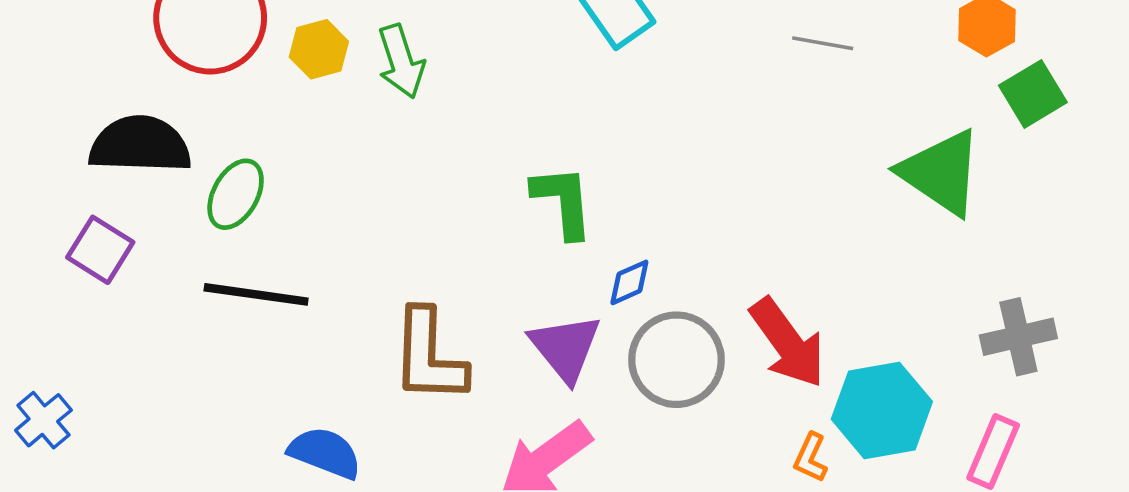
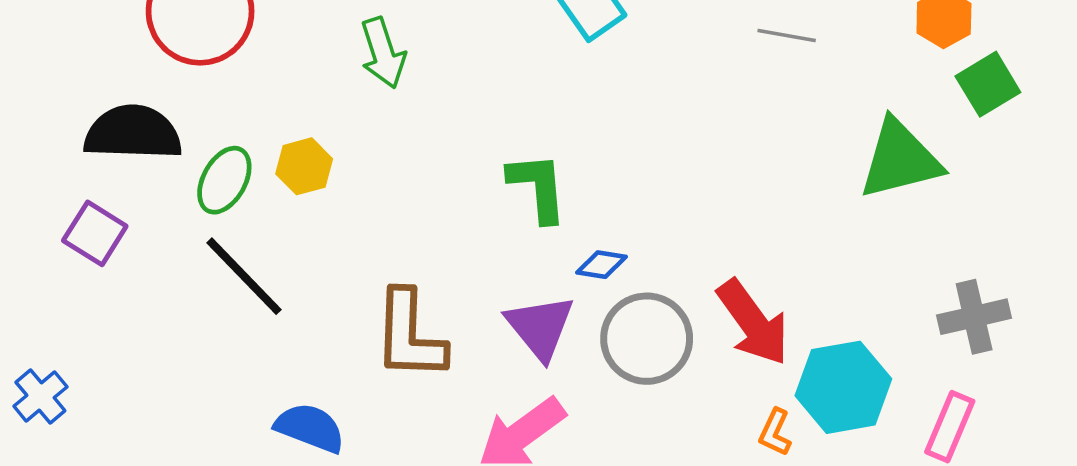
yellow hexagon: (319, 49) -> (304, 166), moved
green triangle: (941, 172) -> (900, 159), turned -48
blue diamond: (629, 282) -> (602, 265), turned 33
black line: (256, 294) -> (244, 276), turned 38

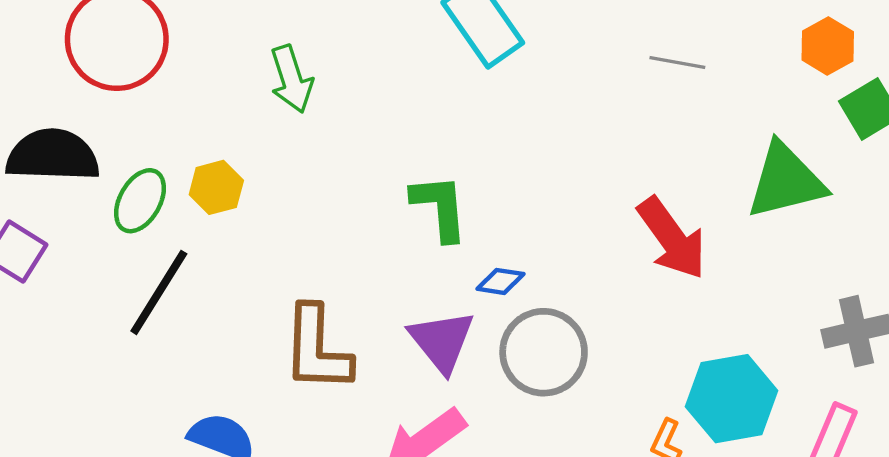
black line: (244, 276) -> (159, 292), turned 76
red arrow: (753, 322) -> (672, 238), moved

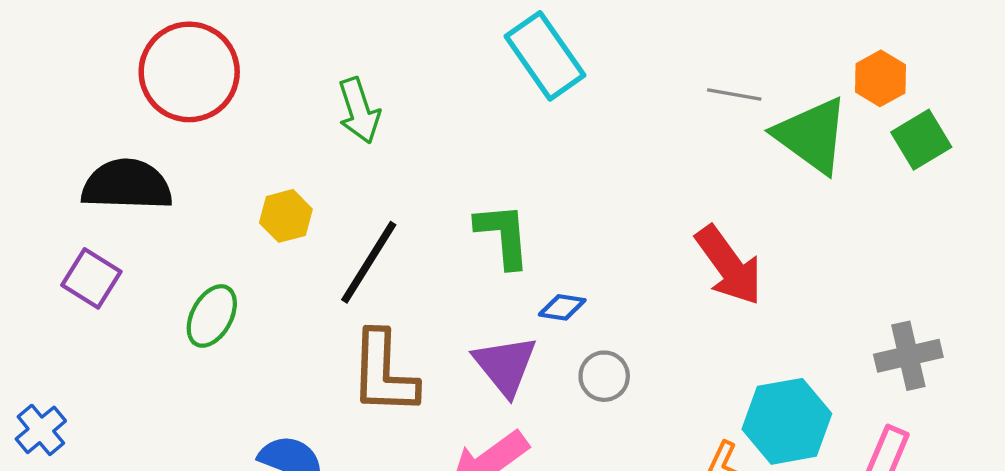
green triangle: (786, 181) -> (812, 135), moved, turned 50
green ellipse: (140, 201) -> (212, 316), moved
black line: (159, 292) -> (369, 262), moved
gray circle: (544, 352) -> (604, 376), size x0.6

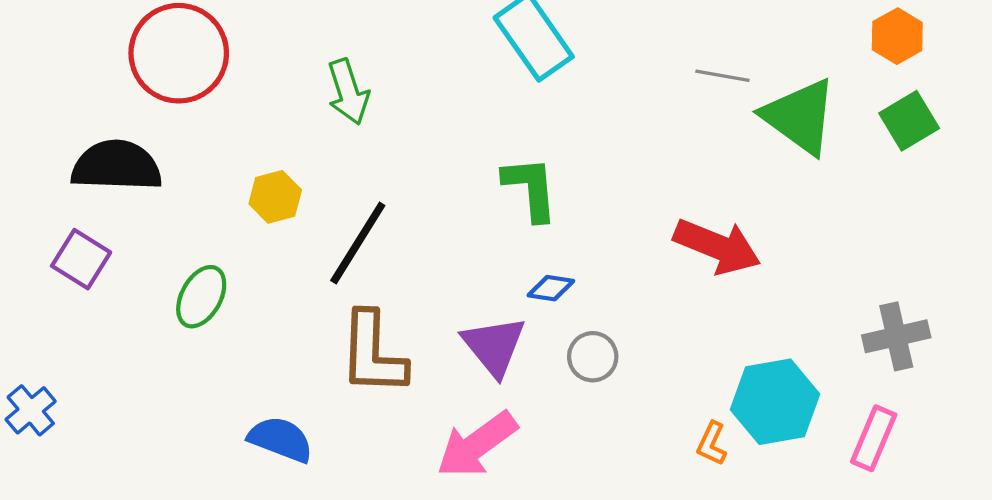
orange hexagon: (880, 78) -> (897, 36), moved
green L-shape: (503, 235) -> (530, 188), moved
red arrow: (729, 265) -> (717, 246), turned -32

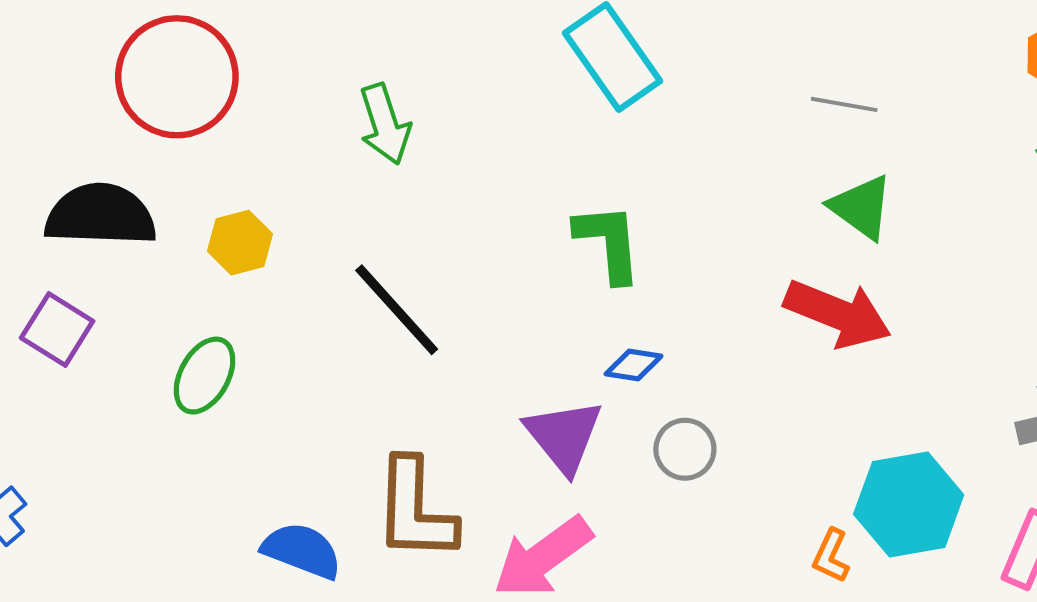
green triangle: (800, 116) -> (861, 207), moved, size x0.7
yellow hexagon: (275, 197) -> (240, 243), moved
black line: (358, 243) -> (397, 310), turned -74
brown L-shape: (373, 354) -> (415, 510), moved

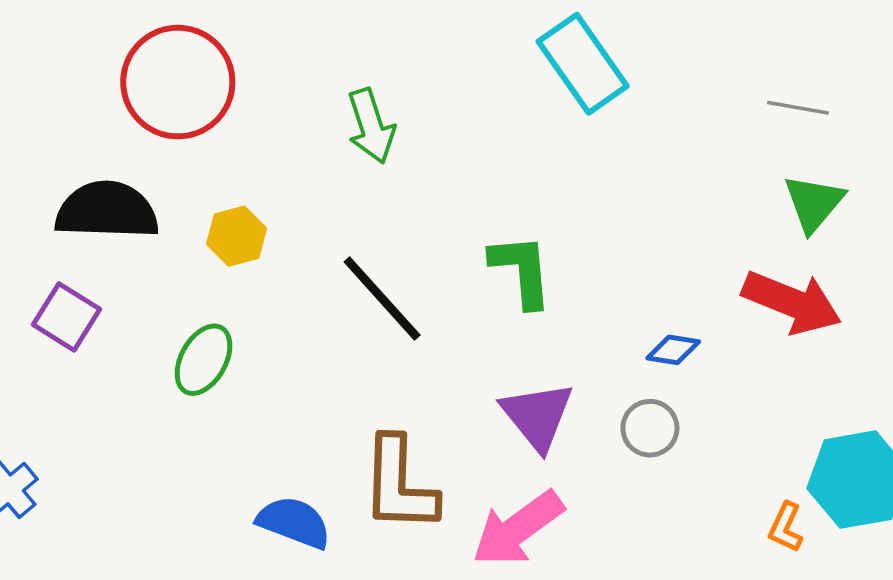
green triangle: (861, 207) -> (814, 203), turned 34
green L-shape: (609, 243) -> (522, 270), moved
blue diamond: (634, 365) -> (673, 350), moved

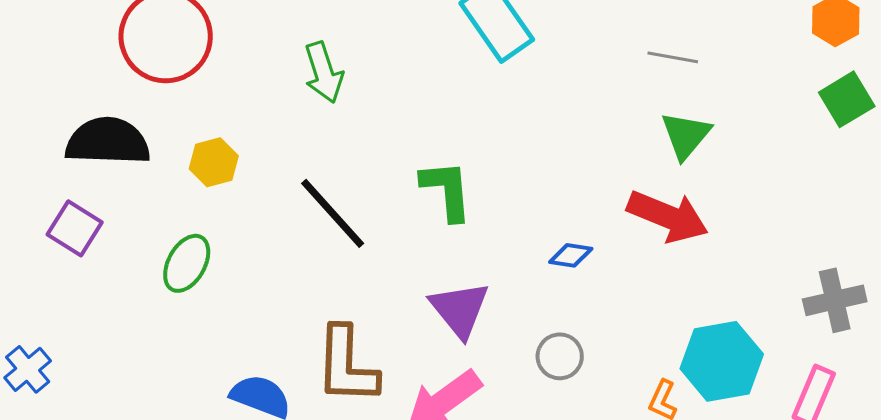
gray circle: (650, 428) -> (560, 356), moved

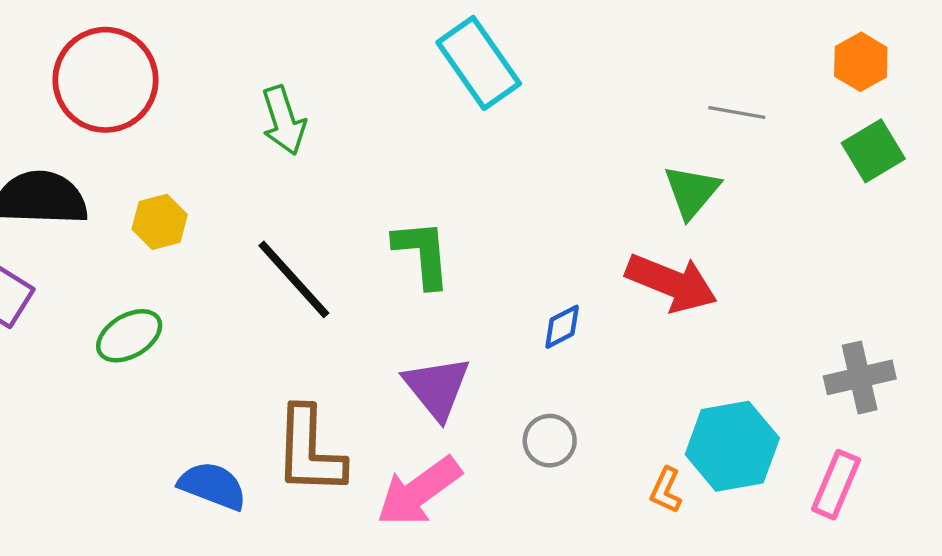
gray line: (673, 57) -> (737, 113), moved
blue diamond: (571, 255) -> (562, 327), turned -36
green ellipse: (187, 263) -> (129, 336), turned 30

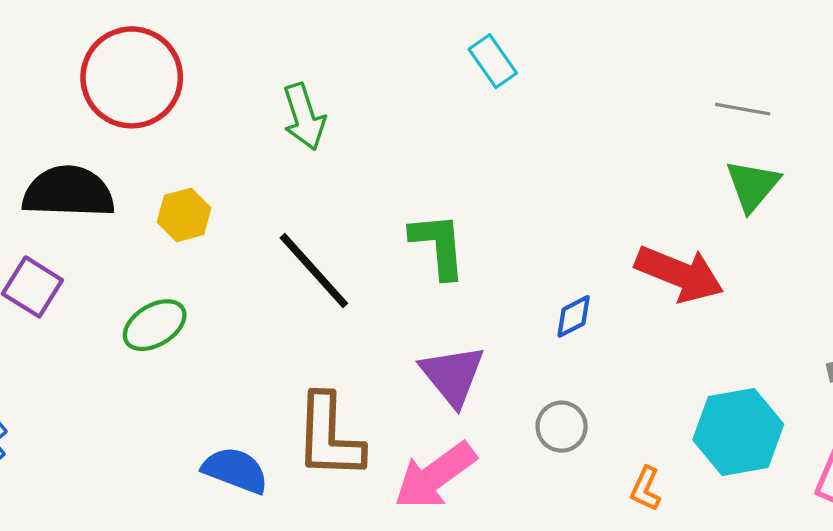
cyan rectangle: (479, 63) -> (493, 61), size x0.6
green triangle: (692, 191) -> (752, 185), moved
orange L-shape: (666, 490) -> (646, 489), moved

